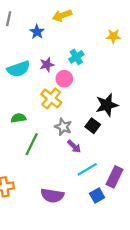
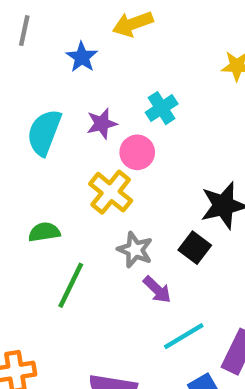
cyan semicircle: (18, 69) -> (44, 132), turned 130

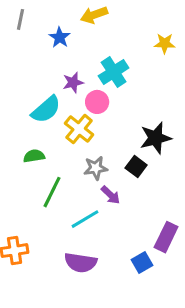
cyan cross: (162, 108) -> (114, 72), size x1.4
cyan semicircle: (44, 132) -> (46, 109), moved, turned -152
gray star: (135, 250) -> (96, 168), turned -30
cyan line: (184, 336) -> (85, 219), moved

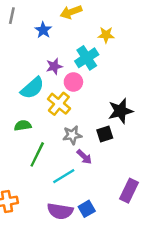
yellow star: (165, 43) -> (106, 35), moved
black square: (136, 167) -> (105, 134), turned 35
blue square: (142, 263) -> (87, 209), moved

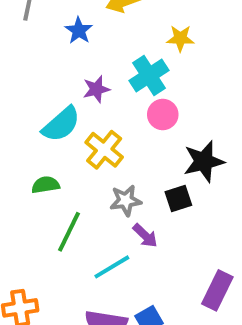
pink circle: (73, 82) -> (163, 115), moved

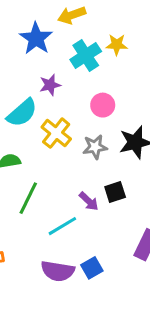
blue star: (79, 31) -> (36, 38), size x1.5
cyan cross: (149, 75) -> (86, 55), moved
black square: (178, 199) -> (115, 192), moved
gray star: (126, 200) -> (95, 147), moved

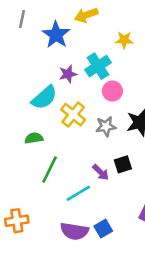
cyan cross: (86, 55) -> (98, 66), moved

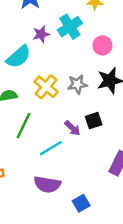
pink circle: (112, 91) -> (102, 45), moved
yellow cross: (73, 115) -> (46, 87), moved
blue square: (103, 229) -> (81, 203), moved

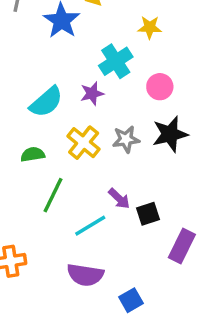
purple star: (41, 34) -> (92, 93), moved
black square: (94, 121) -> (148, 214), moved

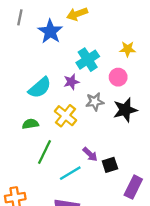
yellow star: (150, 27) -> (127, 49), moved
gray star: (126, 139) -> (95, 102), moved

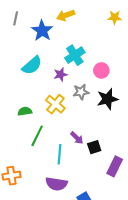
yellow star: (127, 49) -> (115, 17), moved
cyan semicircle: (40, 88) -> (32, 65), moved
cyan line: (70, 173) -> (59, 154), turned -54

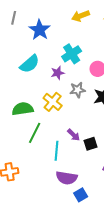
yellow arrow: (66, 15) -> (81, 16), moved
green semicircle: (25, 111) -> (23, 109), size x1.5
purple semicircle: (56, 184) -> (67, 178), moved

